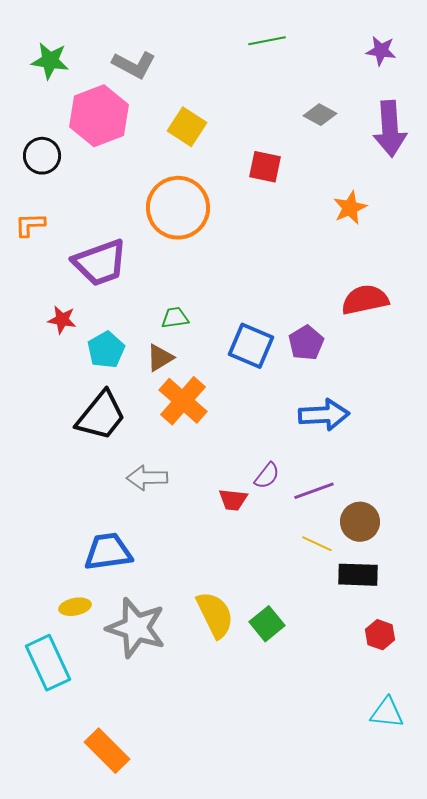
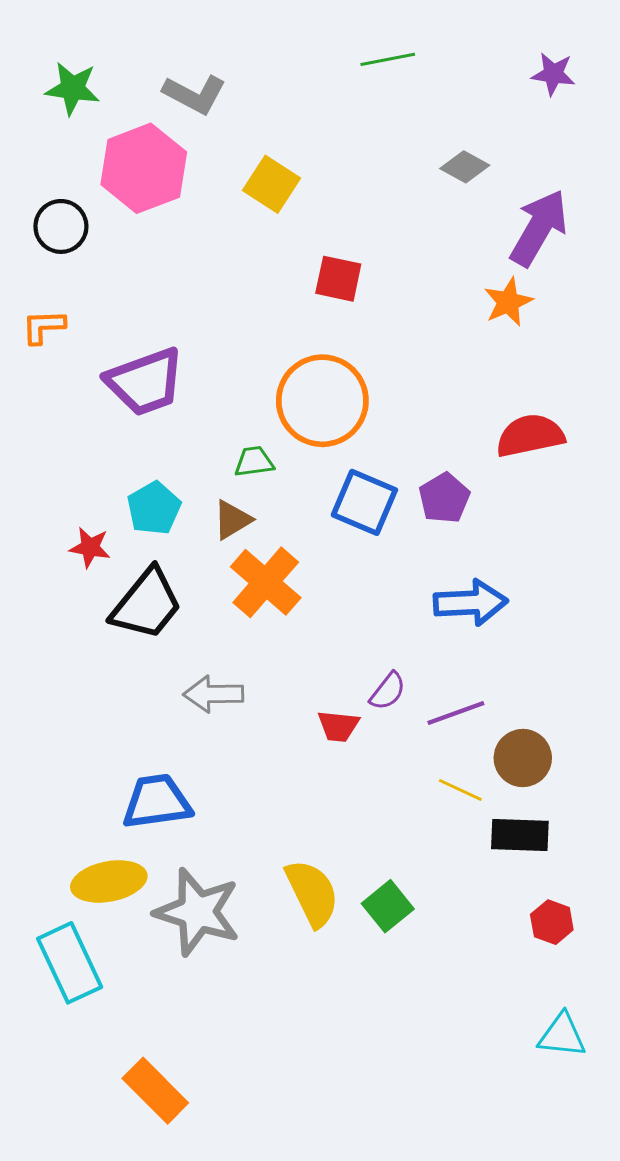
purple arrow: (390, 129) -> (539, 228), moved, turned -146
red square: (265, 167) -> (338, 279), moved
orange circle: (178, 208) -> (322, 401), moved
red star: (62, 320) -> (90, 547), moved
yellow ellipse: (75, 607) -> (109, 881), size x1.6

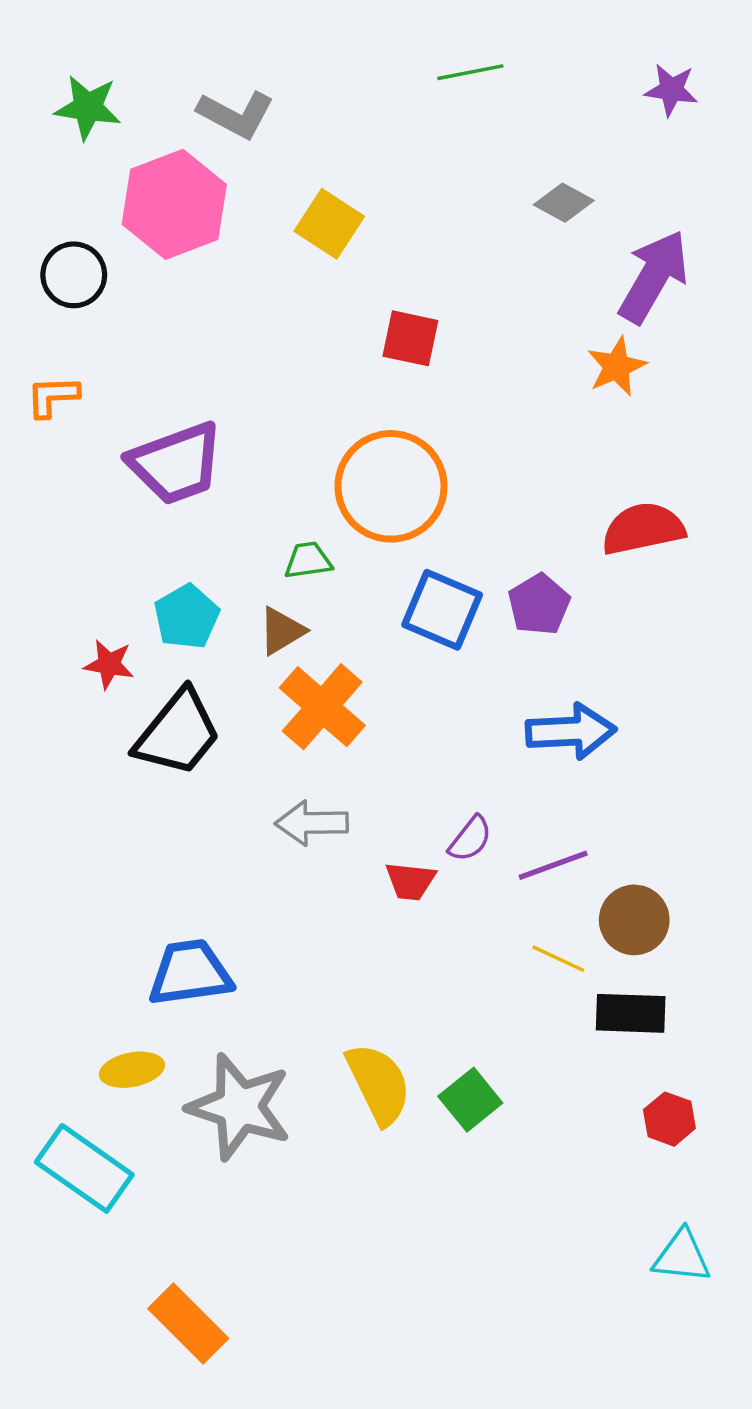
gray arrow: (213, 694) -> (312, 823), moved
yellow ellipse: (109, 881) -> (132, 1070), size x0.7
cyan rectangle: (70, 963) -> (84, 1168), turned -30

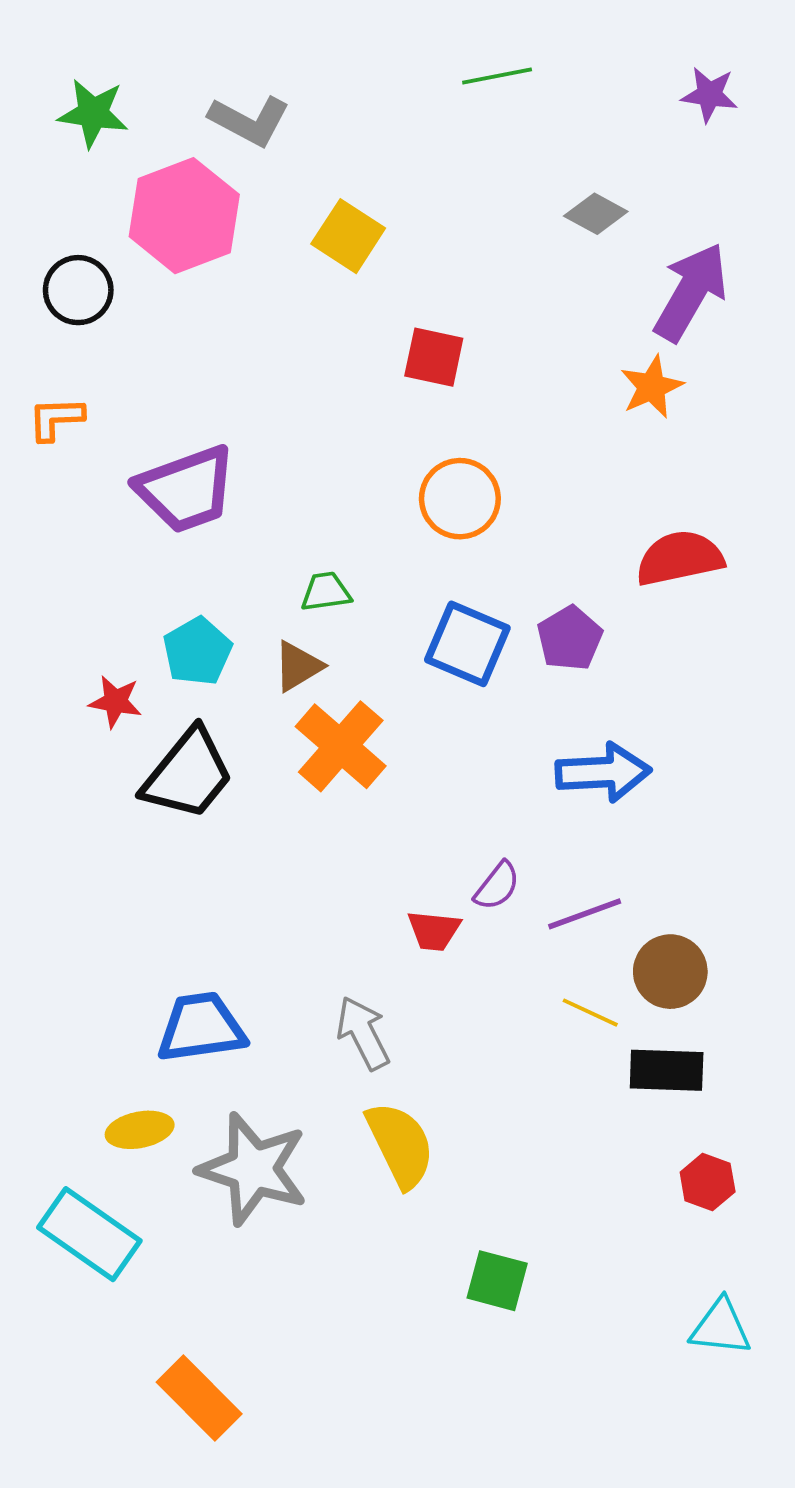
orange circle: (391, 486) -> (460, 499), moved, size x0.7
gray arrow: (312, 823) -> (363, 1033), moved, turned 64
green square: (470, 1100) -> (497, 1281), moved, turned -36

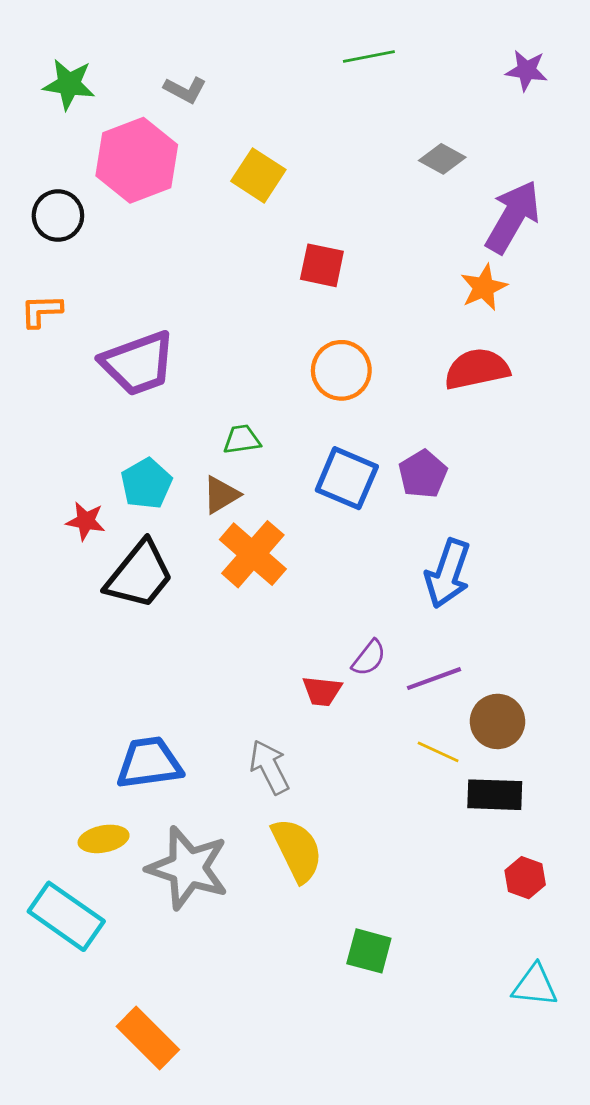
gray L-shape: (249, 121) -> (185, 90), size x0.7
red semicircle: (680, 558) -> (477, 369), moved
blue arrow: (603, 772) -> (448, 574), turned 112

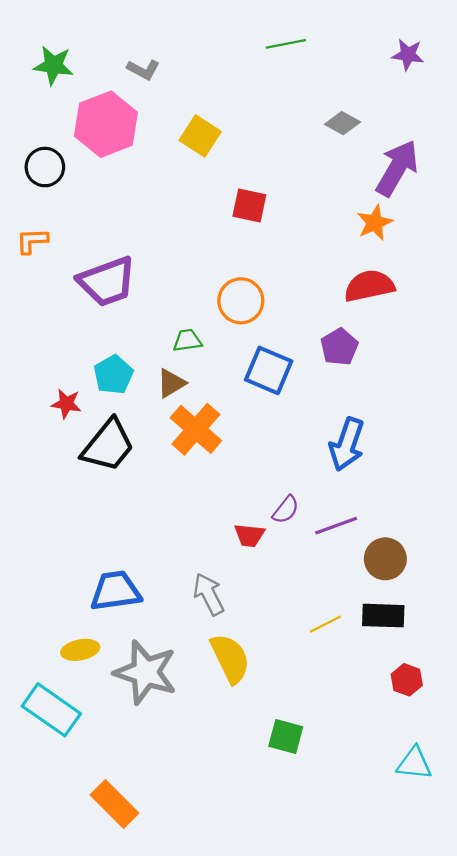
orange circle: (341, 370) -> (241, 301), moved
purple pentagon: (423, 474) -> (339, 347), moved
yellow line: (438, 752) -> (325, 624), moved, turned -52

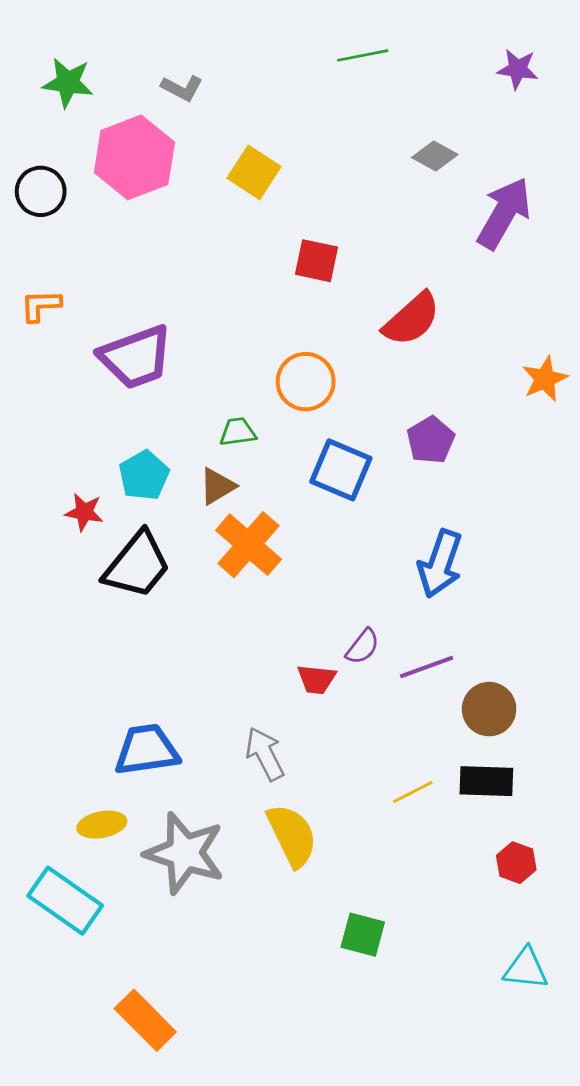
black circle: (45, 167) -> (41, 191), moved
orange star: (375, 223) -> (545, 379), moved
red semicircle: (369, 286) -> (412, 319), moved, turned 150

